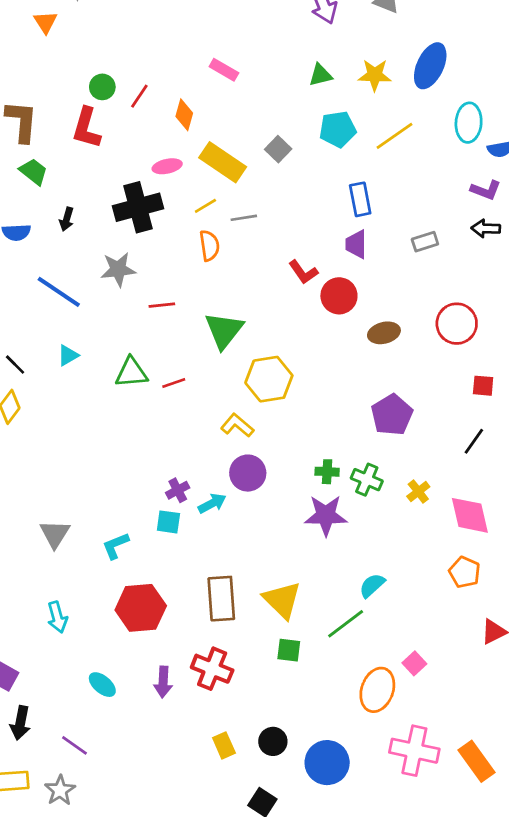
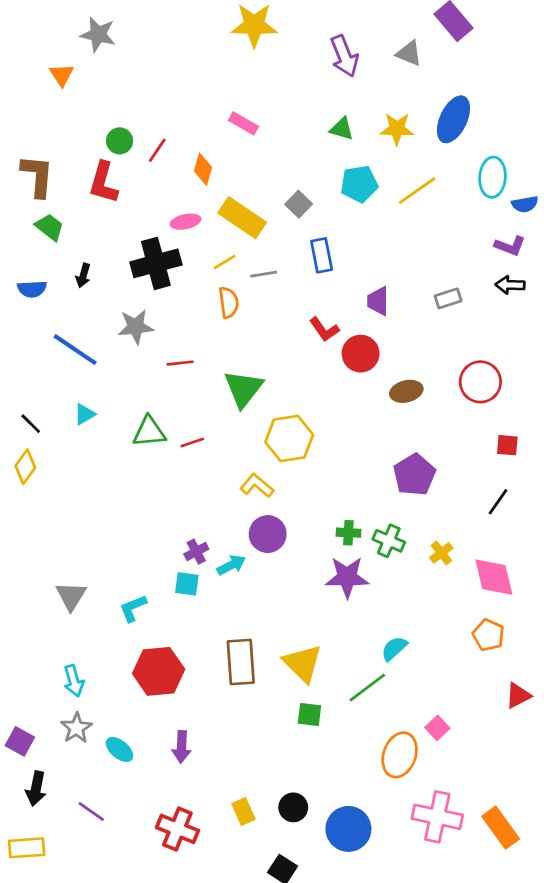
green triangle: (320, 75) -> (342, 129), turned 30
blue rectangle: (360, 199) -> (322, 255), moved
red cross: (212, 669) -> (177, 829), moved
gray star: (60, 790) -> (76, 728), moved

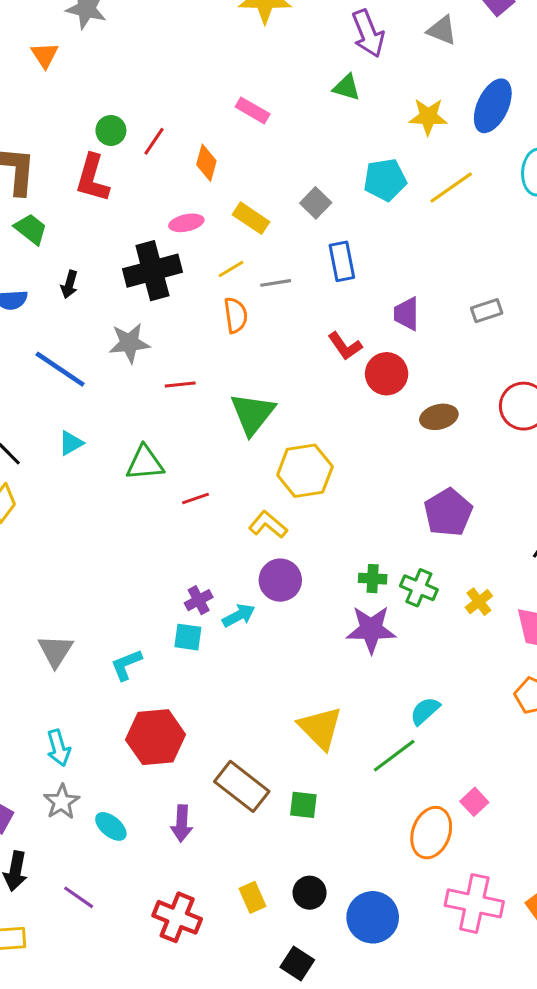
green triangle: (342, 129) -> (346, 87), moved
yellow rectangle: (242, 218) -> (251, 218), size x0.7
red line: (192, 442) -> (196, 498), moved
brown rectangle: (241, 662) -> (242, 786), moved, turned -48
green square: (309, 714) -> (303, 805), moved

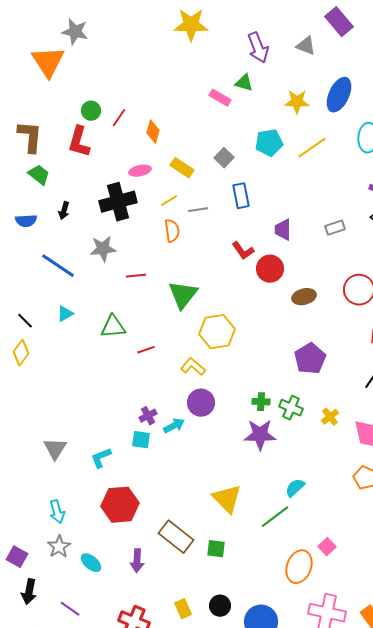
orange triangle: (45, 55) -> (48, 62), size x1.8
pink rectangle: (253, 110) -> (220, 98), moved

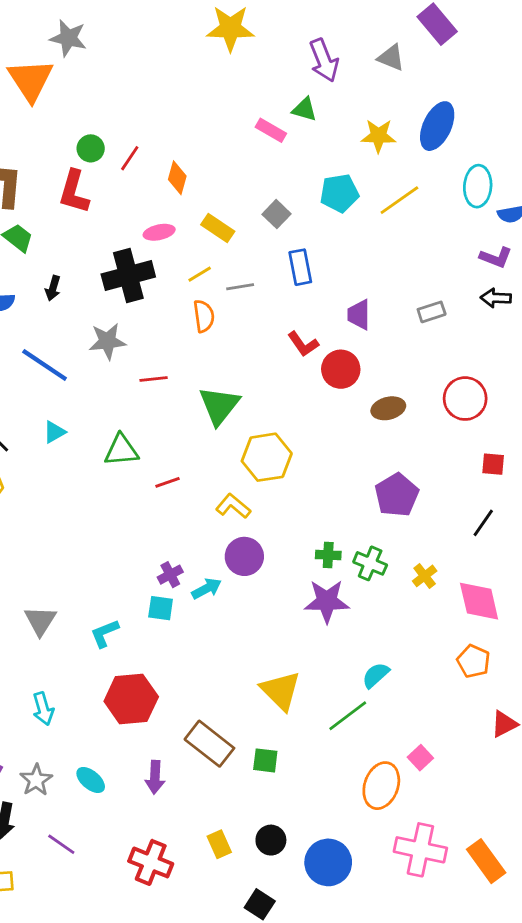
gray star: (59, 547) -> (36, 780), moved

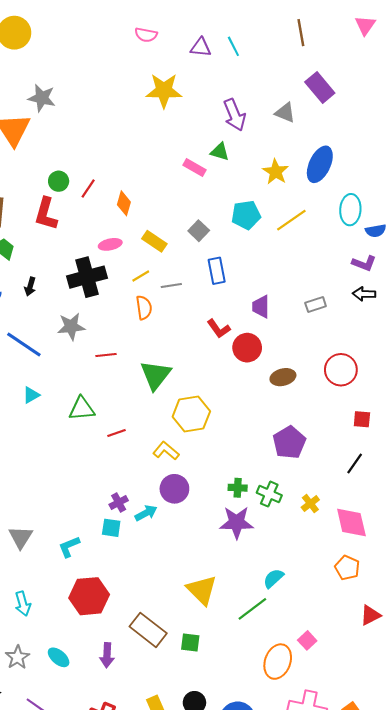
yellow star: (378, 136) -> (276, 172), turned 30

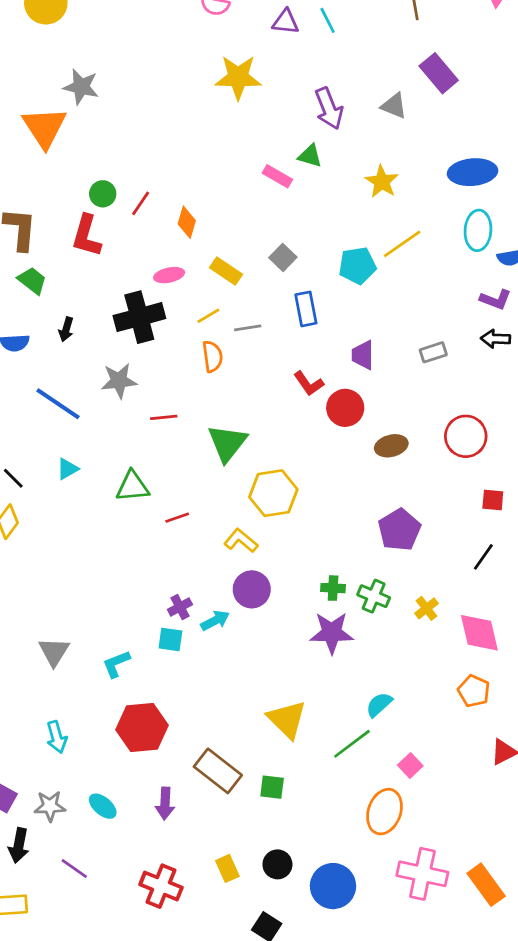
blue ellipse: (320, 164) -> (473, 172), moved, turned 60
cyan pentagon: (246, 215) -> (357, 266), moved
pink square: (307, 640) -> (410, 765), moved
gray star: (17, 657) -> (50, 806), turned 30

